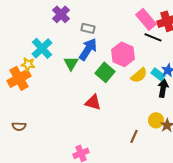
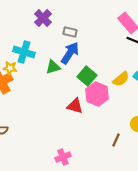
cyan cross: (42, 48) -> (24, 52), turned -30
pink hexagon: (123, 54) -> (97, 94), moved
green triangle: (71, 63) -> (53, 67), turned 42

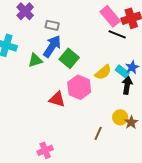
green square: (87, 76) -> (69, 58), moved

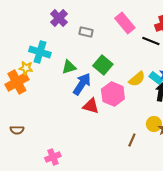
pink rectangle: (110, 16) -> (125, 23), moved
blue arrow: (52, 46) -> (82, 84), moved
pink cross: (45, 150) -> (53, 157), moved

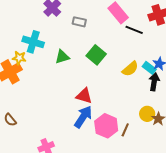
black line: (151, 41) -> (134, 30), moved
blue arrow: (82, 84) -> (83, 117), moved
pink hexagon: (113, 94) -> (106, 126), moved
brown semicircle: (17, 130) -> (10, 120), turned 48

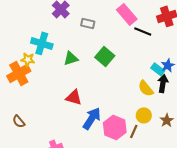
yellow semicircle: (130, 69) -> (146, 88), moved, turned 90
red triangle: (84, 96) -> (74, 97), moved
yellow circle: (147, 114) -> (144, 115), moved

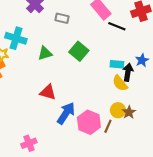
cyan rectangle: (158, 69) -> (117, 64), moved, turned -32
black arrow: (163, 83) -> (128, 72), moved
brown star: (167, 120) -> (129, 112), moved

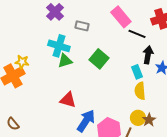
cyan cross: (16, 38) -> (59, 46), moved
cyan rectangle: (117, 64) -> (137, 72), turned 64
black arrow: (128, 72) -> (148, 55), moved
yellow semicircle: (120, 83) -> (140, 91), turned 36

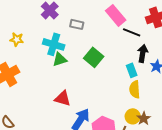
yellow star: (22, 62) -> (17, 39), moved

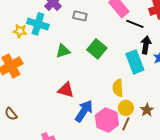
cyan cross: (54, 44) -> (38, 24), moved
cyan rectangle: (132, 70) -> (135, 62), size x1.6
yellow semicircle: (135, 89) -> (118, 88), moved
yellow circle: (133, 116) -> (126, 108), moved

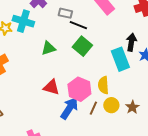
black line: (135, 24) -> (78, 25), moved
pink hexagon: (107, 120) -> (79, 89), moved
brown line: (126, 124) -> (93, 108), moved

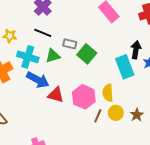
gray rectangle: (65, 13) -> (70, 44), moved
cyan cross: (23, 21) -> (28, 57), moved
black line: (78, 25) -> (43, 33), moved
blue arrow: (69, 108) -> (38, 80), moved, turned 85

